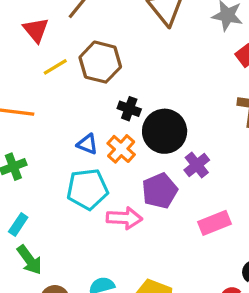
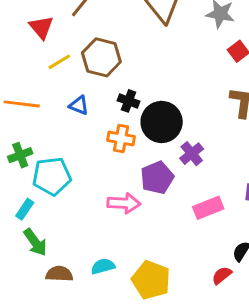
blue triangle: (87, 144) -> (79, 105), moved
orange cross: (121, 149) -> (121, 139), turned -32
cyan pentagon: (87, 189) -> (52, 176), moved

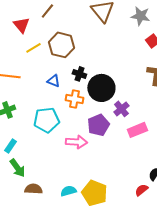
blue triangle: (79, 105) -> (53, 81), moved
cyan pentagon: (52, 176) -> (46, 120), moved
pink rectangle: (208, 208) -> (137, 130), moved
cyan semicircle: (103, 266) -> (68, 191), moved

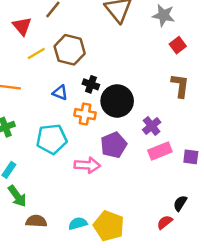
purple cross: (121, 109) -> (152, 126), moved

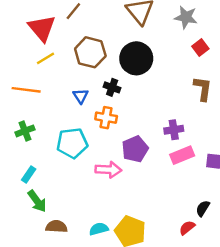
red triangle: (22, 26) -> (42, 28), size x1.4
yellow line: (36, 53) -> (46, 58), moved
blue triangle: (60, 93) -> (81, 96), turned 35
black circle: (117, 101) -> (136, 58), moved
purple cross: (152, 126) -> (174, 130), turned 30

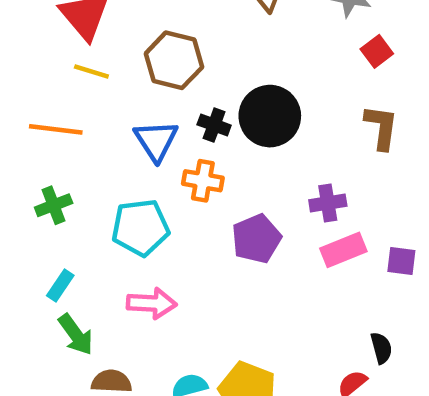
yellow line: (46, 58) -> (91, 71), turned 48
black circle: (136, 58) -> (270, 116), moved
blue triangle: (81, 96) -> (156, 141), size x1.5
pink arrow: (108, 170) -> (152, 303), moved
black semicircle: (203, 208) -> (381, 348), turned 133

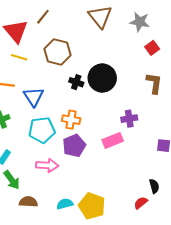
blue triangle: (156, 141) -> (34, 97), moved
orange cross: (203, 181) -> (71, 120), moved
purple pentagon: (256, 239) -> (74, 146), moved
pink rectangle: (343, 250) -> (113, 140), moved

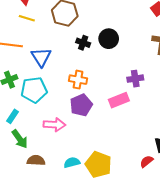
black circle: (102, 78) -> (109, 39), size x0.7
cyan pentagon: (42, 130) -> (34, 90), moved

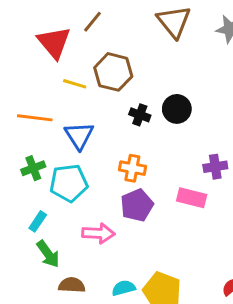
yellow line: (27, 18) -> (75, 84), moved
pink rectangle: (119, 100) -> (192, 198), turned 36

